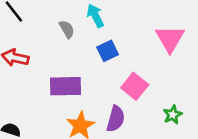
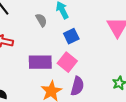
pink square: (135, 86) -> (67, 62), moved

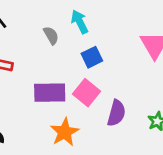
purple semicircle: (77, 86) -> (116, 113), moved

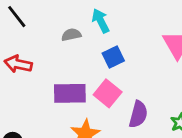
gray semicircle: (51, 35) -> (71, 35), turned -72

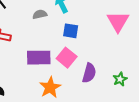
blue square: (113, 57) -> (71, 31), turned 35

